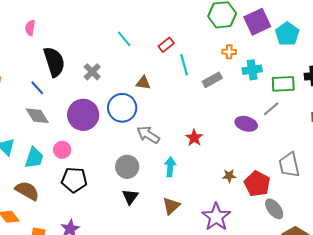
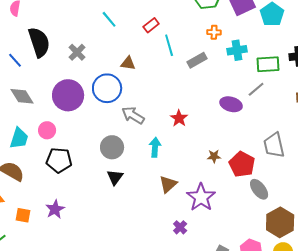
blue line: (37, 88) -> (15, 60), moved
brown triangle: (171, 206) -> (168, 184), moved

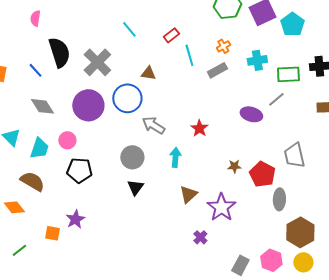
orange cross: (214, 32) -> (223, 46), moved, turned -32
gray cross: (77, 52) -> (97, 62), size x1.6
gray ellipse: (259, 189) -> (279, 199), turned 40
orange square: (23, 215) -> (52, 233), moved

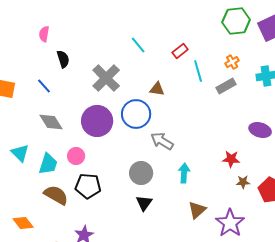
black semicircle: (59, 52) -> (63, 59), moved, size x0.6
red star: (199, 128) -> (231, 159), moved, turned -30
brown semicircle: (32, 181) -> (56, 195), moved

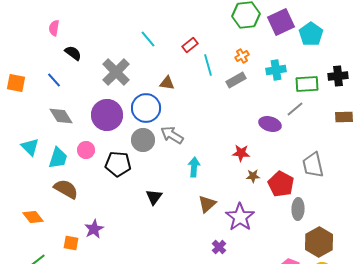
black semicircle: (63, 59) -> (73, 53), turned -36
gray circle: (141, 173) -> (143, 140), moved
black pentagon: (88, 186) -> (118, 164), moved

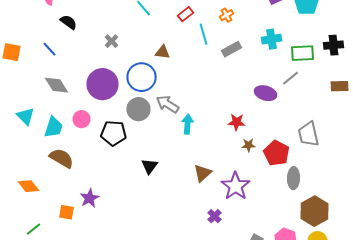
orange cross: (242, 56) -> (226, 15), moved
gray cross: (116, 72) -> (112, 41), size x0.5
cyan arrow: (194, 167) -> (188, 124), moved

